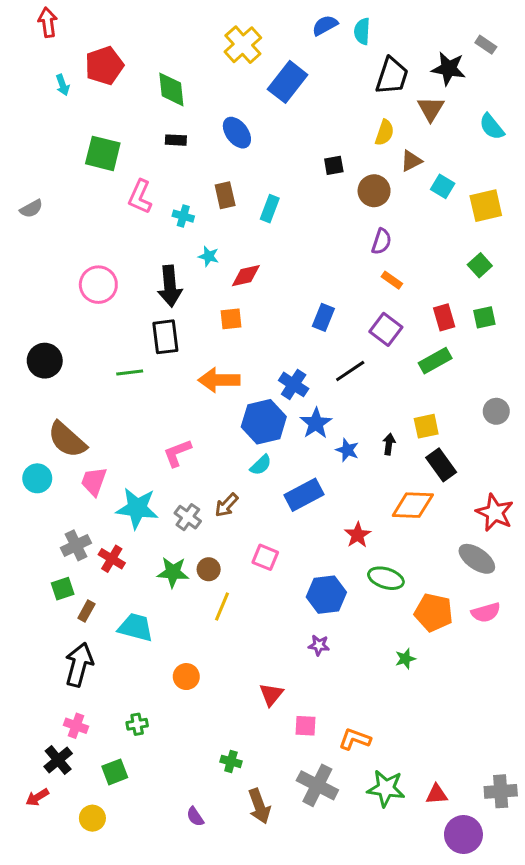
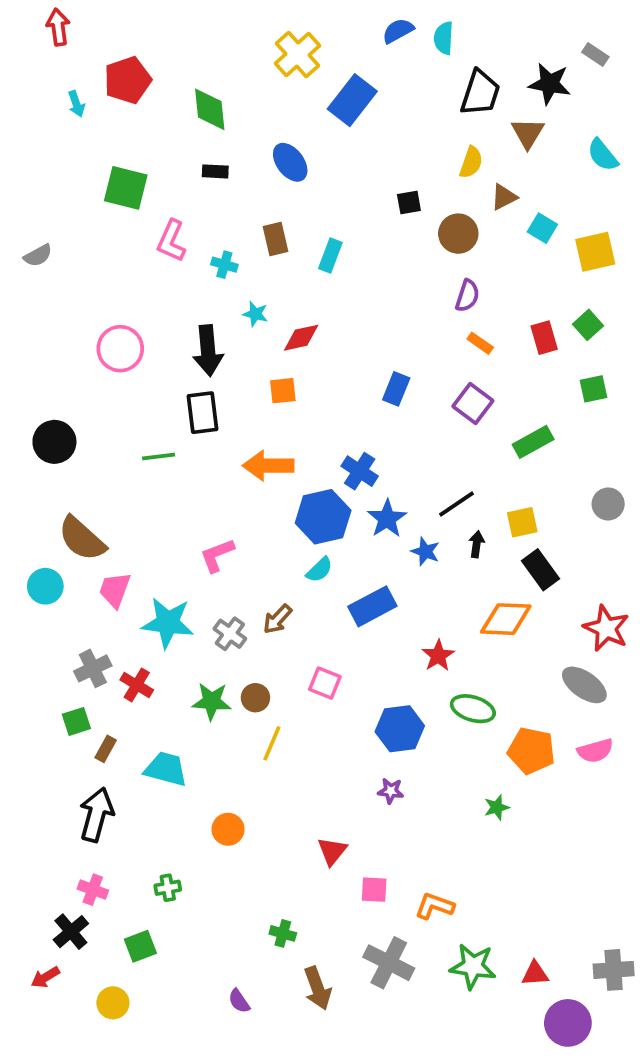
red rectangle: (444, 317) -> (544, 338), moved
black line: (350, 371) -> (456, 504), moved

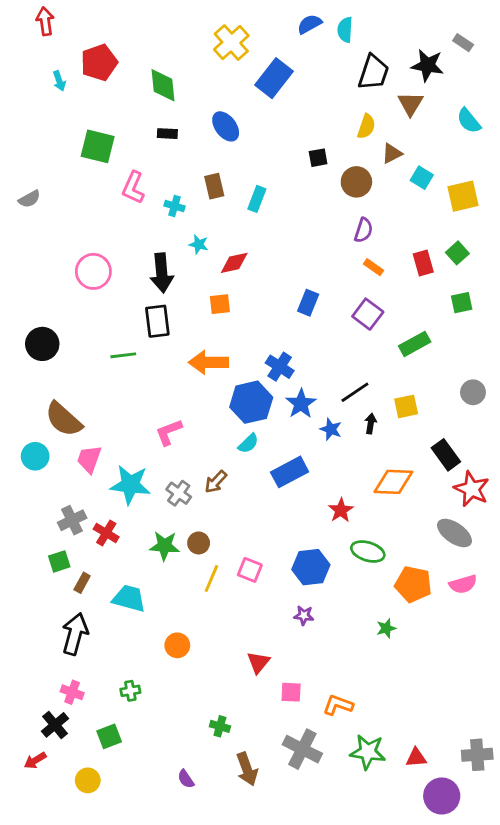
black rectangle: (541, 570) -> (446, 455), moved
pink square: (325, 683) -> (250, 570), moved

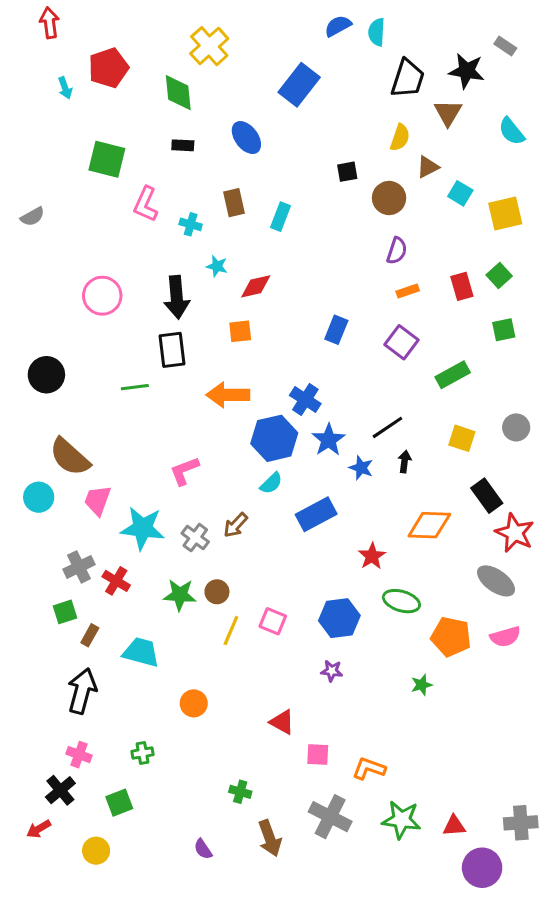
yellow cross: (231, 43) -> (209, 46), moved
orange rectangle: (373, 267) -> (408, 291), turned -54
yellow square: (406, 406) -> (462, 438), moved, turned 30
red triangle: (258, 662) -> (282, 722), turned -40

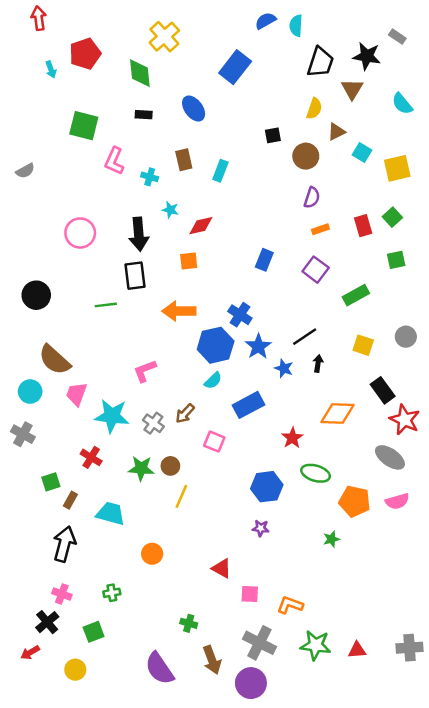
gray cross: (79, 567) -> (23, 434), moved, turned -35
pink square: (273, 621) -> (214, 442), moved
purple semicircle: (203, 849) -> (159, 668), size x2.0
purple circle: (482, 868) -> (251, 683), moved

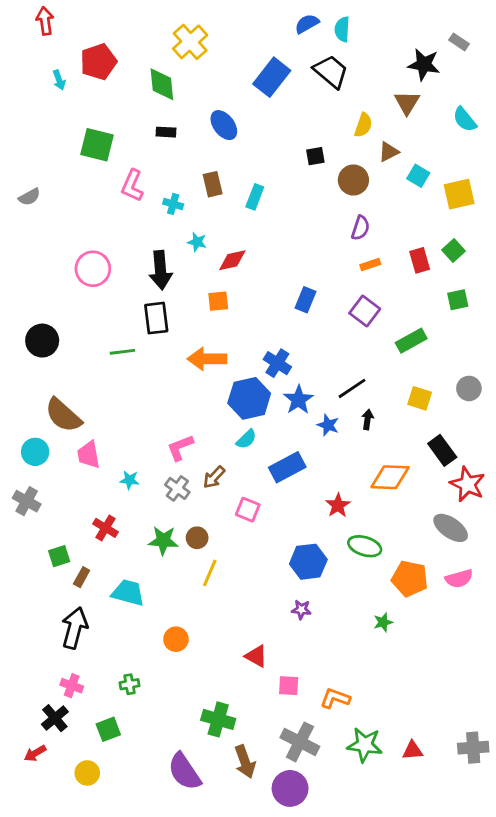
black trapezoid: (320, 62) -> (331, 72), moved, turned -68
pink L-shape: (145, 371) -> (180, 448), moved
pink trapezoid: (76, 394) -> (89, 455), turned -30
cyan star: (112, 416) -> (129, 480), size x0.5
green cross: (189, 623) -> (218, 719), size x1.6

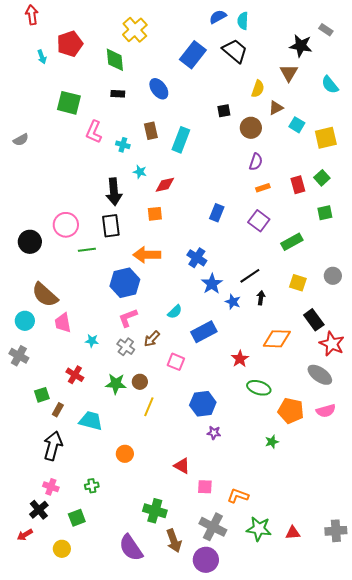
cyan rectangle: (255, 197) -> (181, 140), size x1.4
pink circle: (93, 269) -> (66, 225), moved
blue hexagon: (249, 398) -> (125, 283), moved
blue hexagon: (308, 562) -> (203, 404), moved

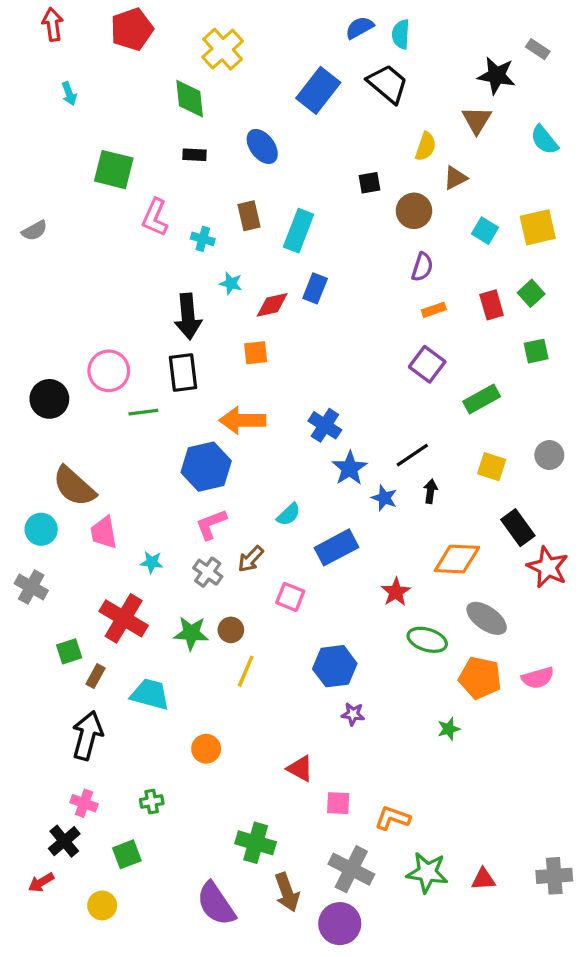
red pentagon: (70, 44) -> (132, 29), moved
cyan square: (297, 125) -> (485, 231), moved
blue rectangle: (217, 213) -> (315, 288), moved
red cross: (75, 375) -> (124, 618), size x1.6
gray ellipse: (320, 375) -> (487, 618), moved

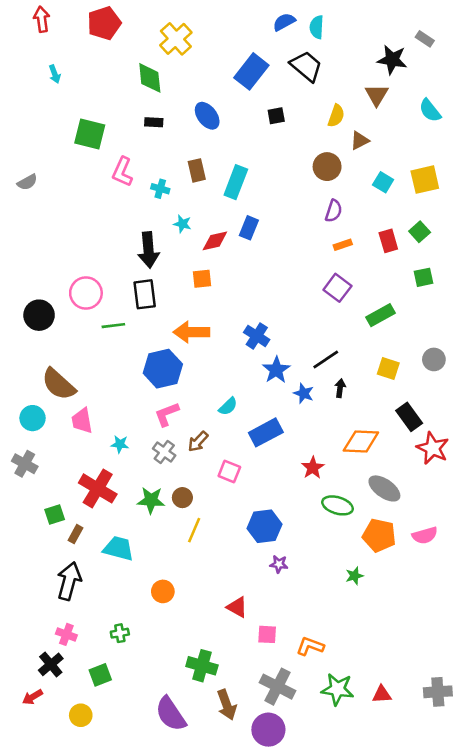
black square: (369, 183) -> (276, 116), moved

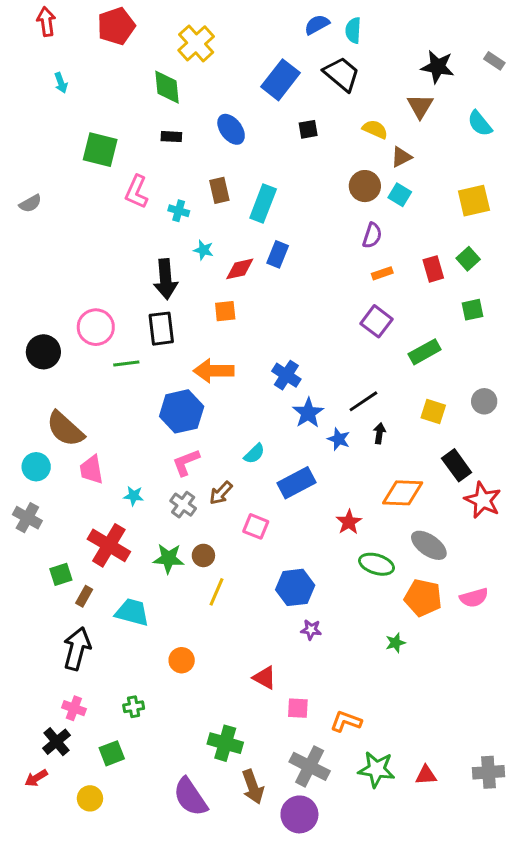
gray rectangle: (425, 39) -> (494, 61), moved
yellow semicircle: (336, 116) -> (375, 129), turned -85
cyan square: (383, 182) -> (400, 195), moved

